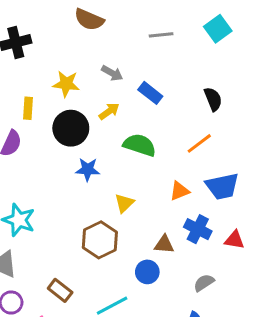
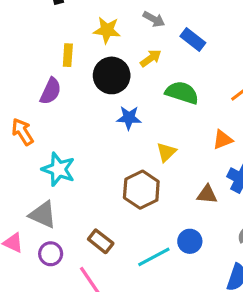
blue circle: (147, 272) -> (190, 241), moved

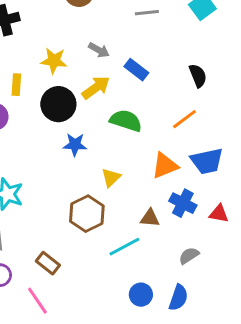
yellow arrow: (151, 58) -> (96, 88), size x1.4
orange triangle: (223, 140) -> (165, 166), size x1.4
blue circle: (190, 241) -> (141, 295), moved
cyan line: (154, 257) -> (124, 247), moved

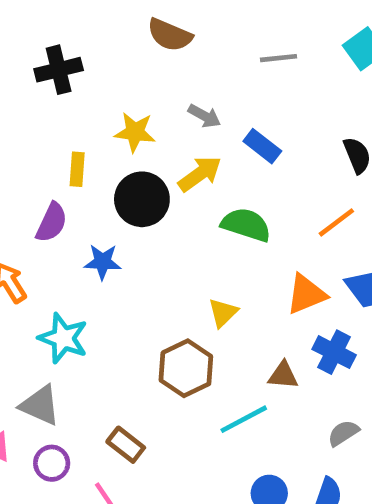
blue star: (75, 145) -> (103, 262), moved

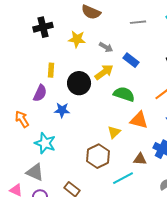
yellow star: (135, 132) -> (77, 39), moved
orange triangle: (306, 294) -> (139, 120), moved, turned 36

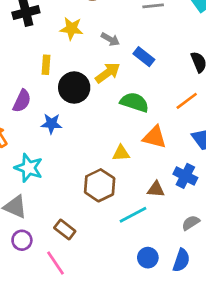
yellow rectangle: (51, 70) -> (46, 65), moved
yellow triangle: (114, 132) -> (121, 153), turned 40

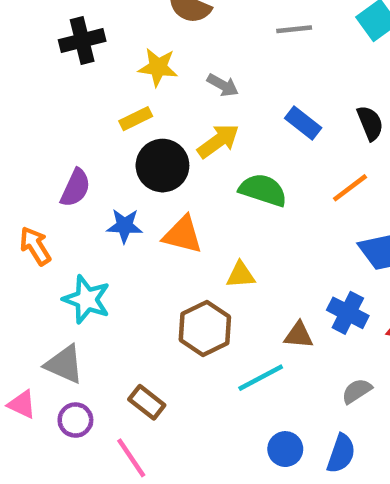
blue rectangle: (144, 57) -> (303, 123), moved
yellow rectangle: (46, 65) -> (136, 119), moved, turned 60
orange triangle: (155, 137) -> (183, 235), moved

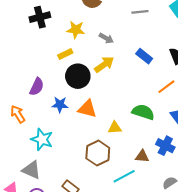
green semicircle: (263, 190) -> (143, 112), moved

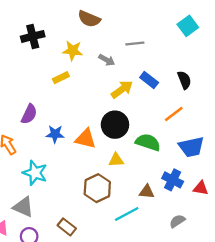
gray line: (140, 12) -> (135, 44), moved
yellow arrow: (104, 65) -> (122, 89), moved
black circle: (78, 76) -> (115, 125), moved

